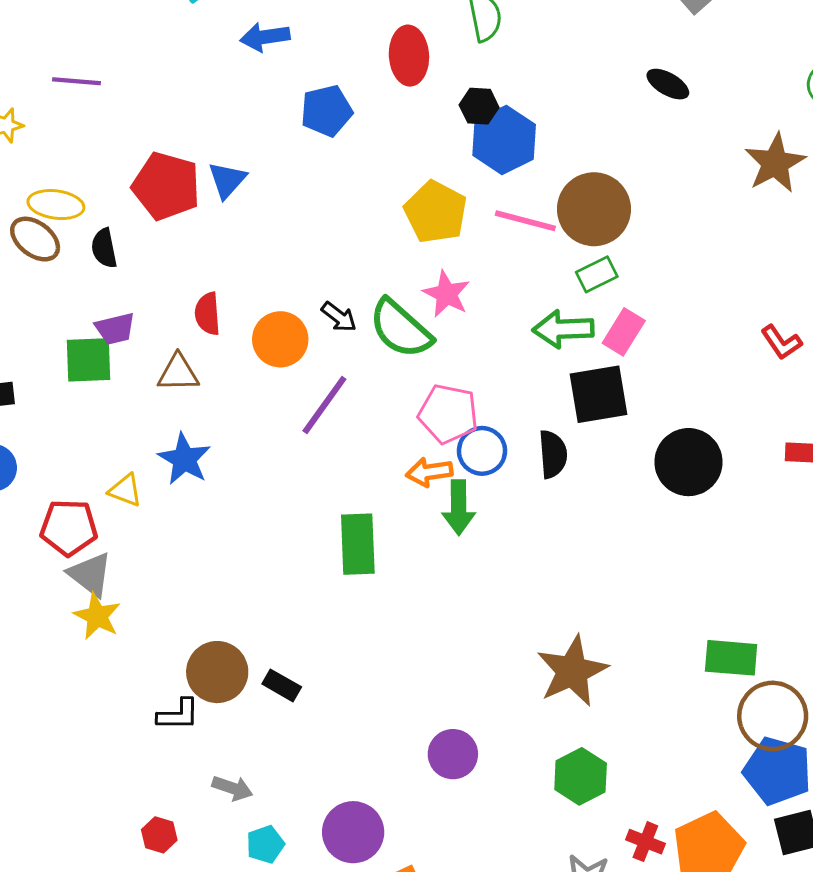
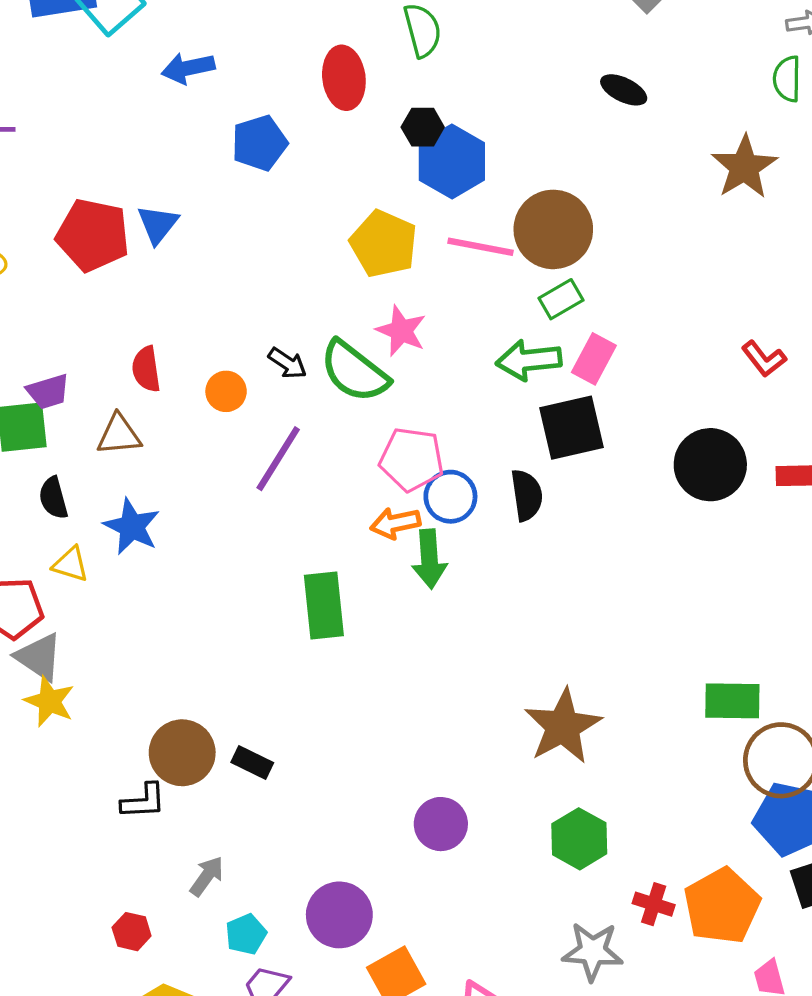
black semicircle: (104, 248) -> (53, 498), moved
orange circle: (280, 339) -> (226, 391), size x0.7
black circle: (688, 462) -> (710, 465), moved
gray arrow: (232, 788) -> (207, 876), turned -69

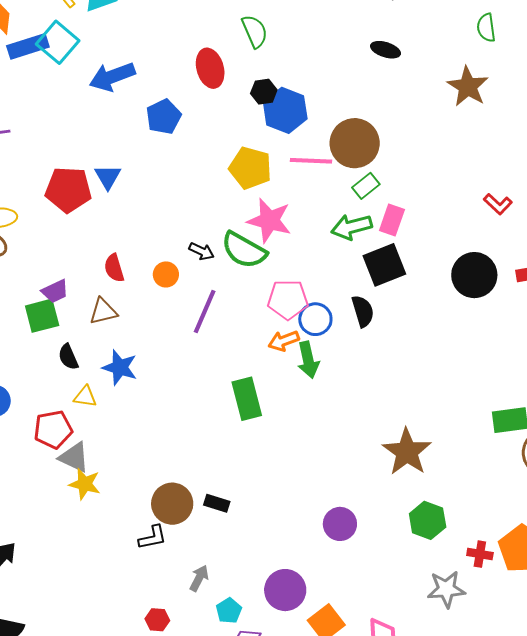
blue arrow: (188, 68) -> (112, 77), size x1.4
pink star: (401, 331) -> (269, 220), size x1.4

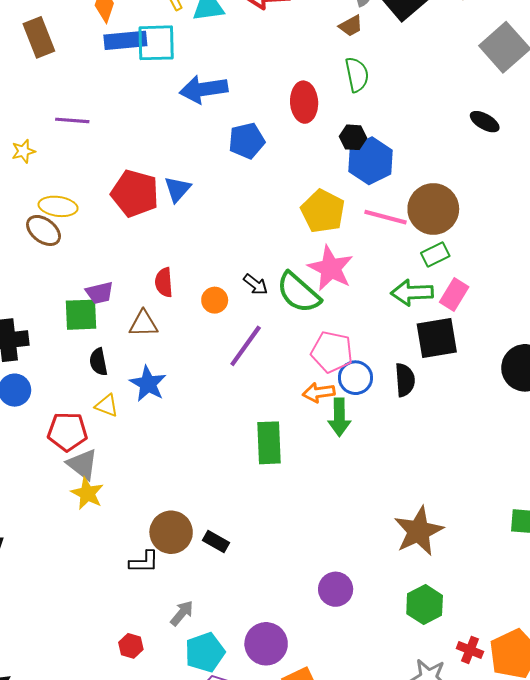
cyan square: (58, 42) -> (156, 43), turned 36
cyan pentagon: (229, 611) -> (205, 652), size x1.5

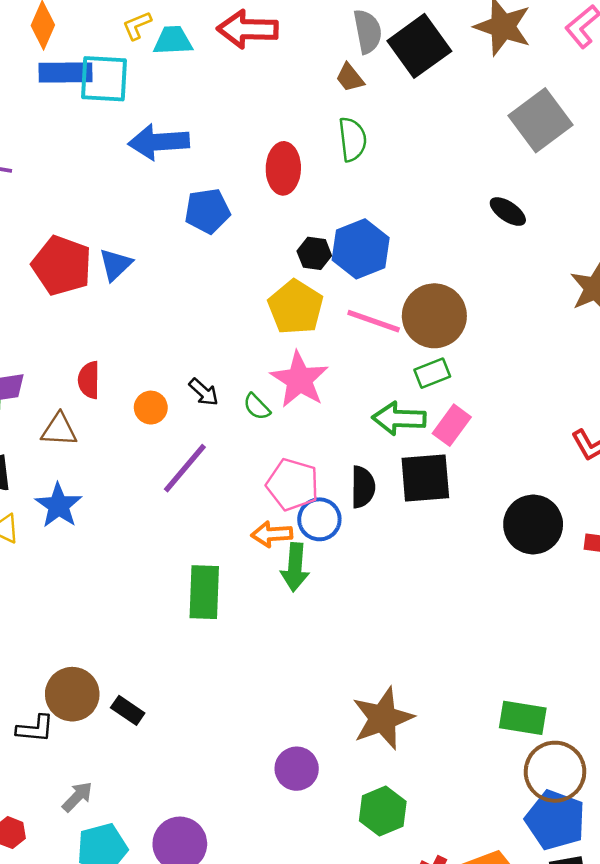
brown trapezoid: (351, 26) -> (350, 78), turned 75
black hexagon: (353, 137) -> (314, 253), moved
green semicircle: (299, 293) -> (257, 407), size x0.5
black semicircle: (405, 380) -> (363, 487), moved
purple circle: (336, 589) -> (297, 769), moved

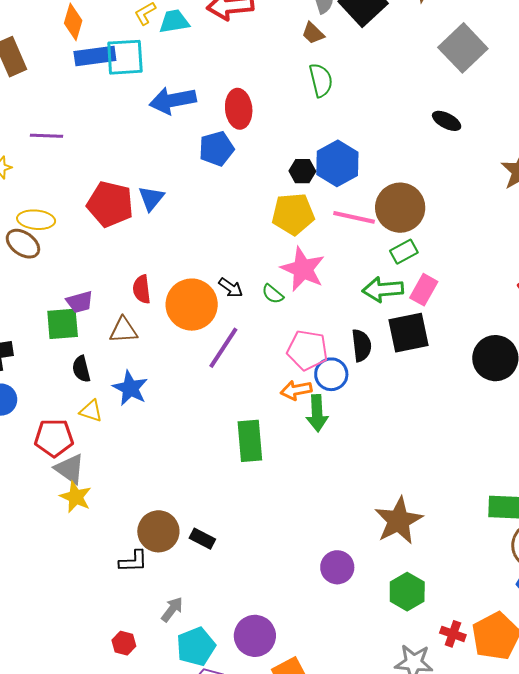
red ellipse: (283, 168) -> (239, 109), moved
yellow pentagon: (296, 307) -> (293, 214), turned -30
orange circle: (151, 408) -> (192, 305), size x2.0

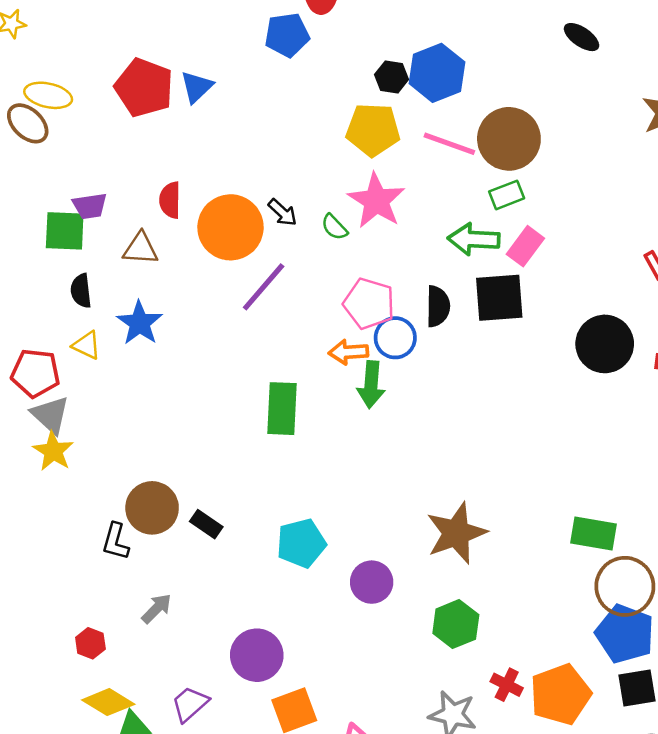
black L-shape: (133, 561) -> (116, 541), turned 100
cyan pentagon: (196, 647) -> (301, 543), moved

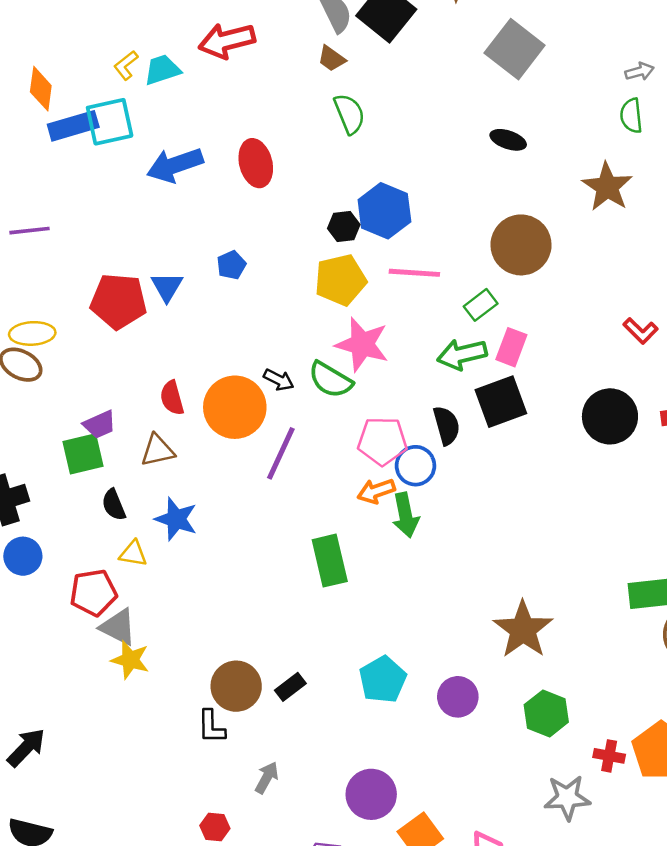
blue pentagon: (287, 35) -> (231, 265), moved, size x0.7
brown circle: (509, 139) -> (521, 245), moved
green semicircle: (334, 227) -> (330, 380), size x1.6
black rectangle: (206, 524) -> (290, 687), turned -56

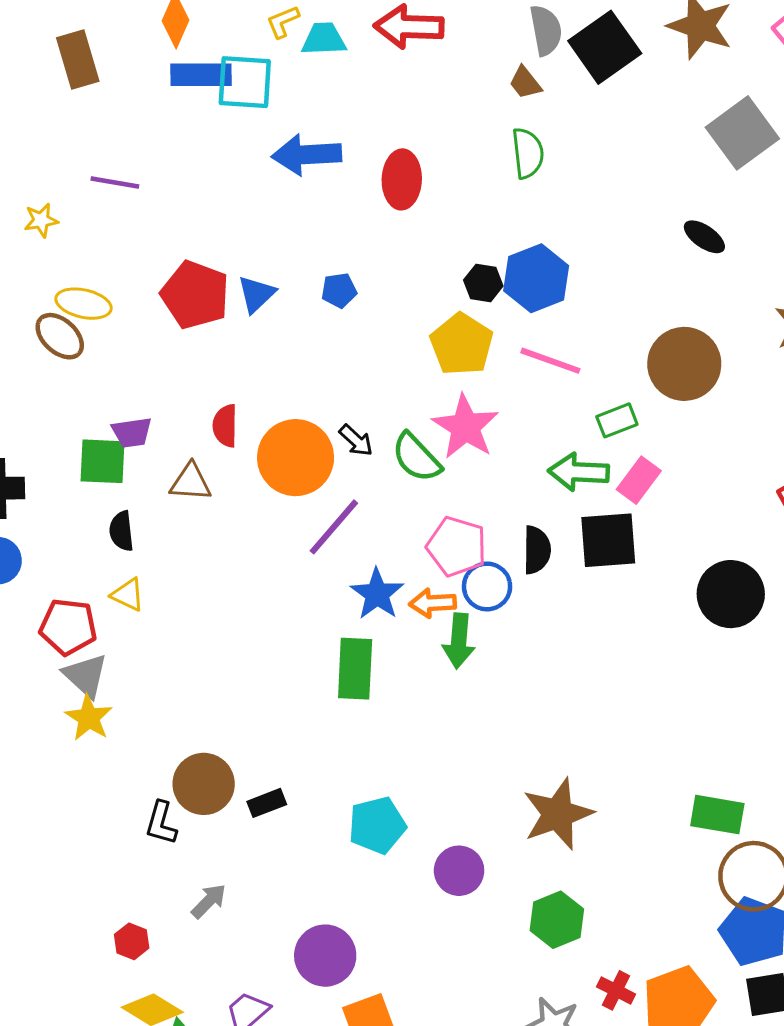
yellow pentagon: (340, 280) -> (462, 344), turned 30
blue star: (176, 519) -> (377, 594), moved

